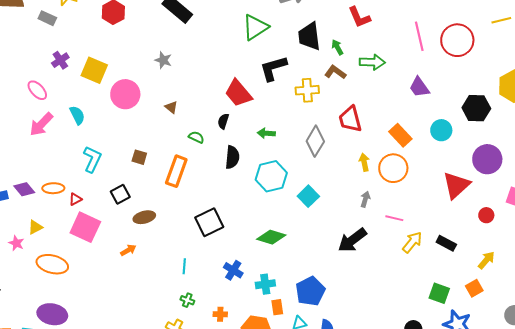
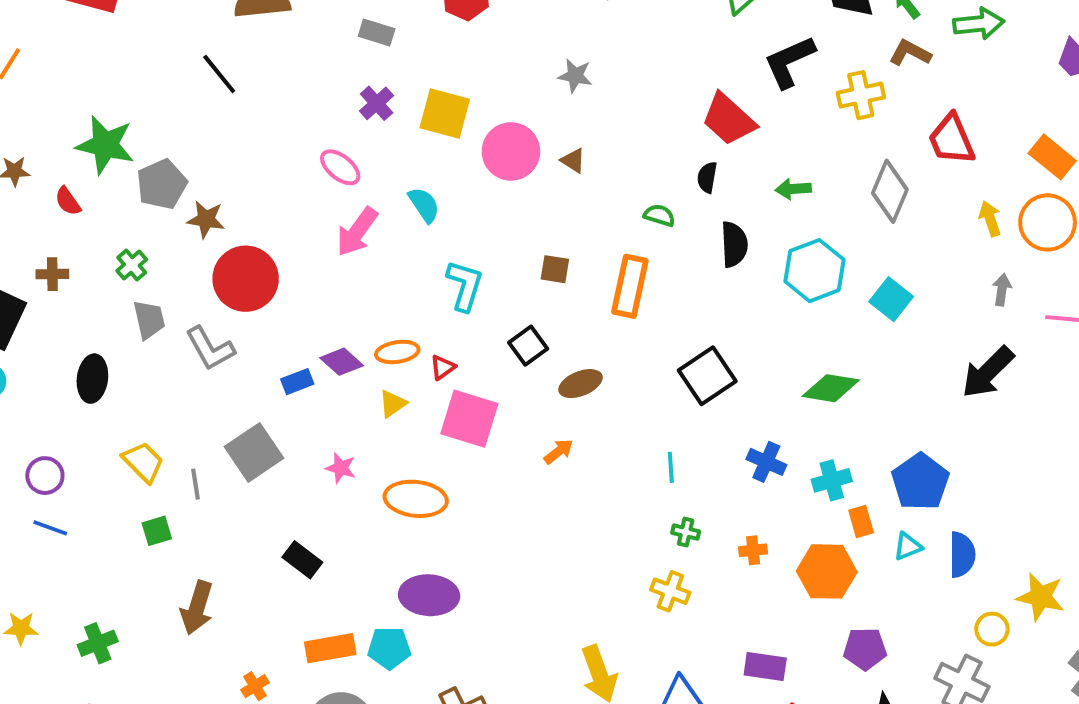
gray rectangle: (47, 18) -> (377, 33), moved
brown triangle: (171, 107) -> (573, 161), moved
yellow triangle: (35, 227) -> (393, 404), moved

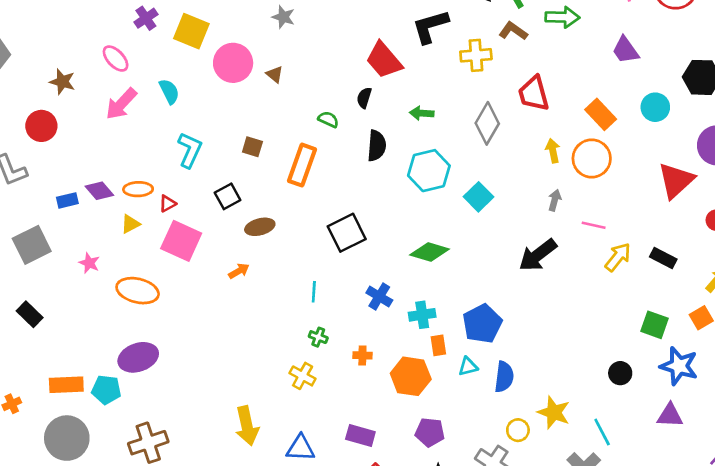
brown star: (206, 219) -> (62, 82), moved
red circle: (246, 279) -> (41, 126), size x0.7
black rectangle: (302, 560) -> (30, 314), moved
purple ellipse: (429, 595) -> (138, 357), turned -30

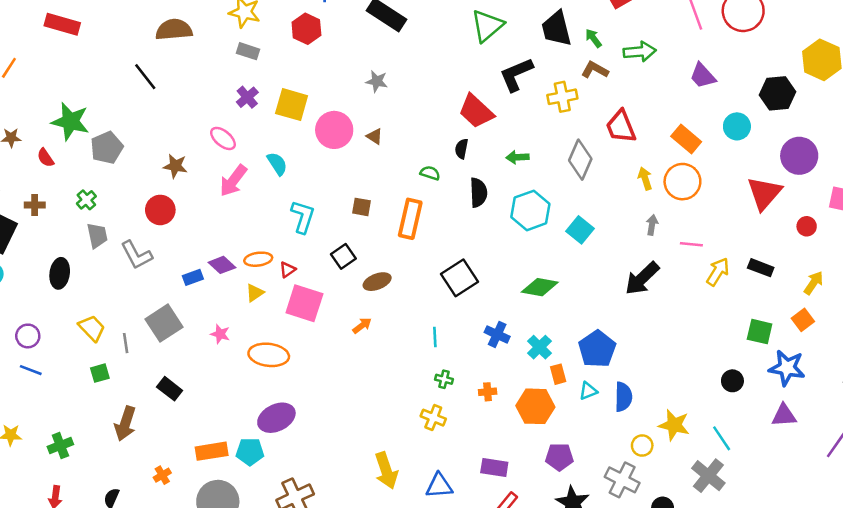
cyan cross: (422, 315) -> (539, 347), turned -30

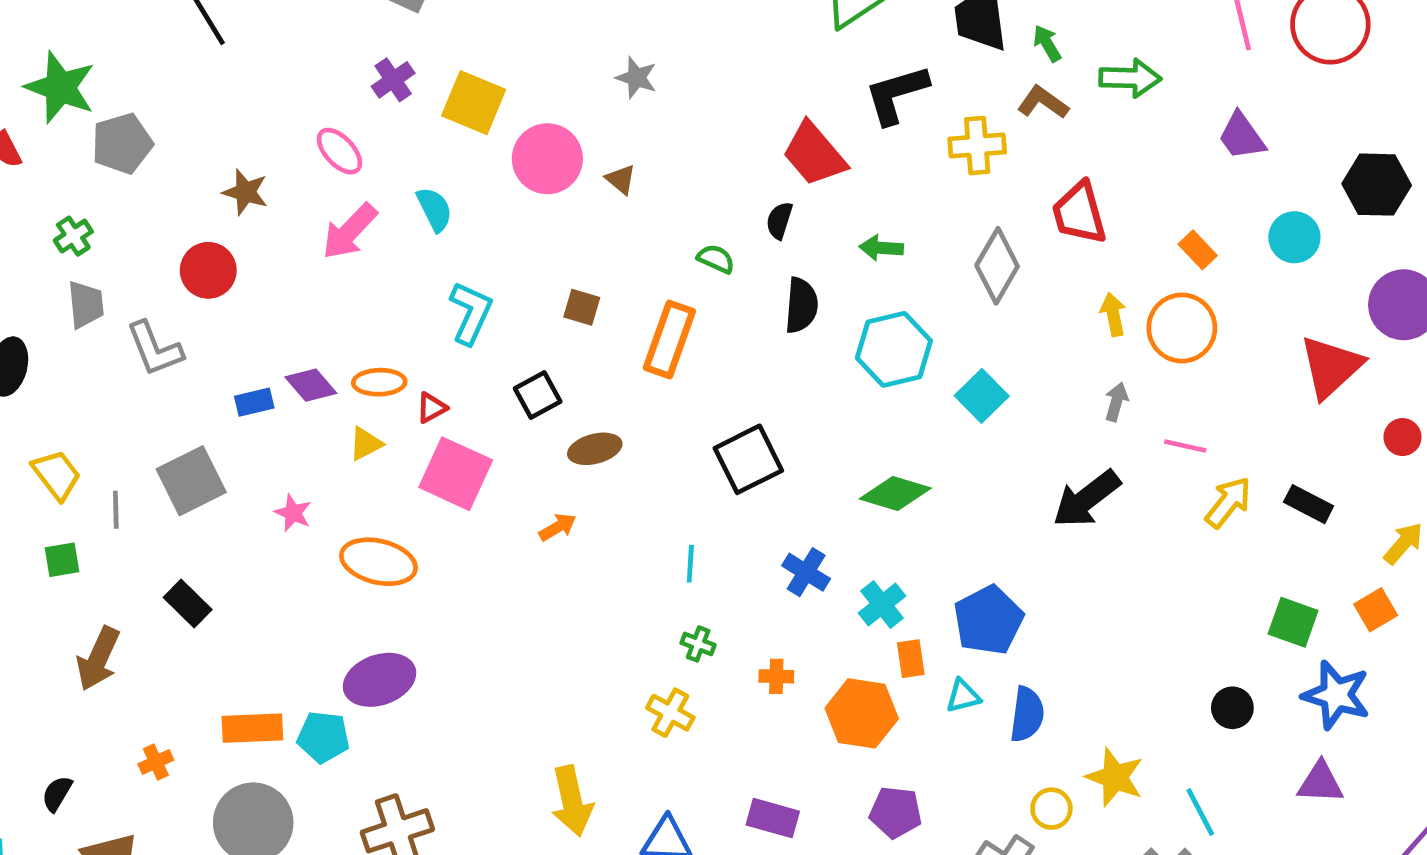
orange rectangle: (686, 139) -> (1198, 250), size x0.7

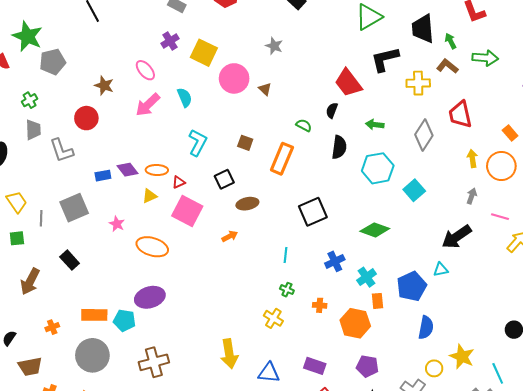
blue cross: (806, 572) -> (335, 261), turned 30
cyan triangle: (963, 696) -> (441, 269), moved

